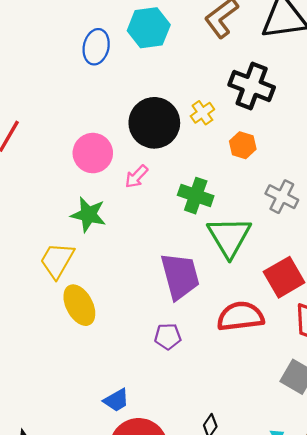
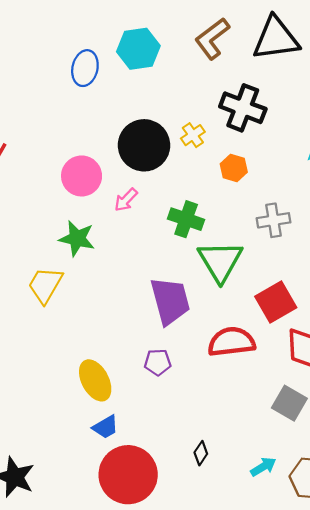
gray cross: (282, 197) -> (273, 220), turned -36
yellow ellipse: (79, 305) -> (95, 380), moved

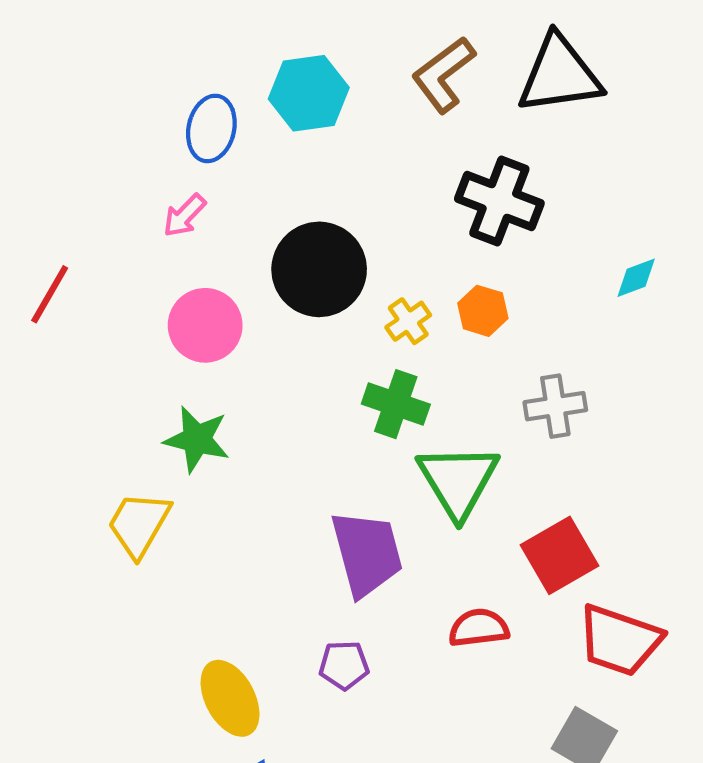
yellow cross: (193, 135) -> (408, 321), moved
pink arrow: (126, 200) -> (184, 216), moved
red semicircle: (231, 342) -> (479, 628), size x0.7

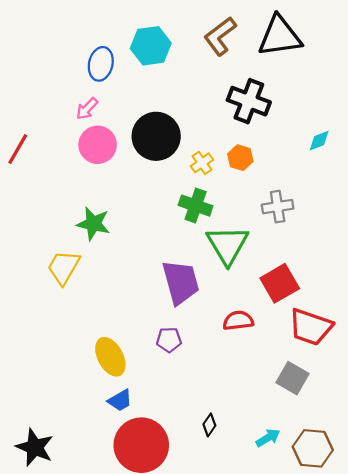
pink circle: (205, 325) -> (98, 145), moved

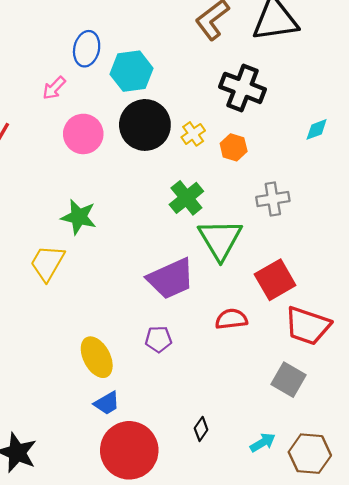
cyan hexagon: (151, 46) -> (131, 71), moved
pink arrow: (87, 109) -> (54, 88), moved
yellow cross: (202, 163) -> (193, 134), moved
green cross: (196, 206) -> (186, 198), turned 32
purple trapezoid: (181, 282) -> (171, 279), turned 81

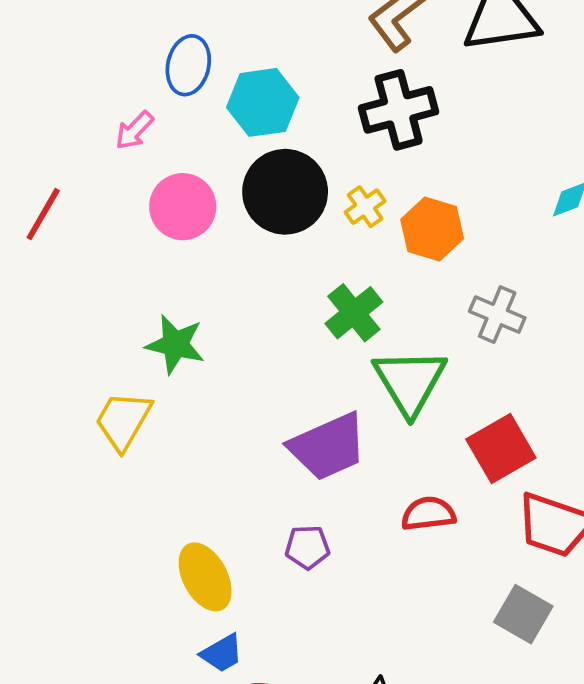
black cross: (243, 88) -> (399, 110), moved, turned -36
orange hexagon: (234, 147) -> (432, 229), size x1.4
gray cross: (273, 199) -> (497, 315), turned 32

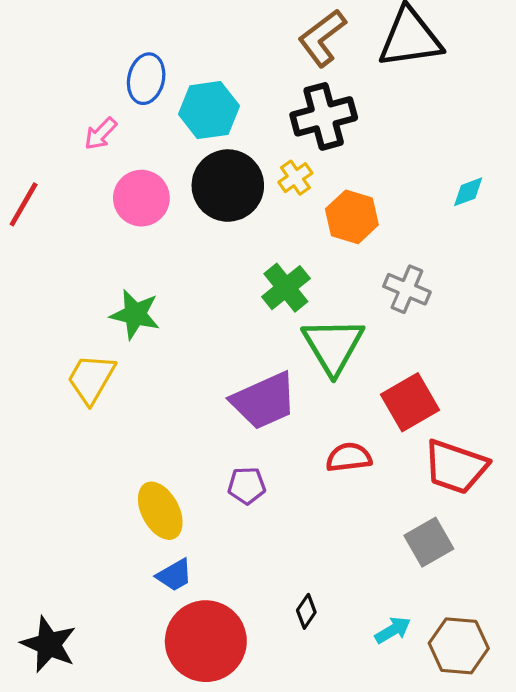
yellow cross: (365, 207) -> (295, 178), moved
gray square: (523, 614) -> (429, 542), turned 30

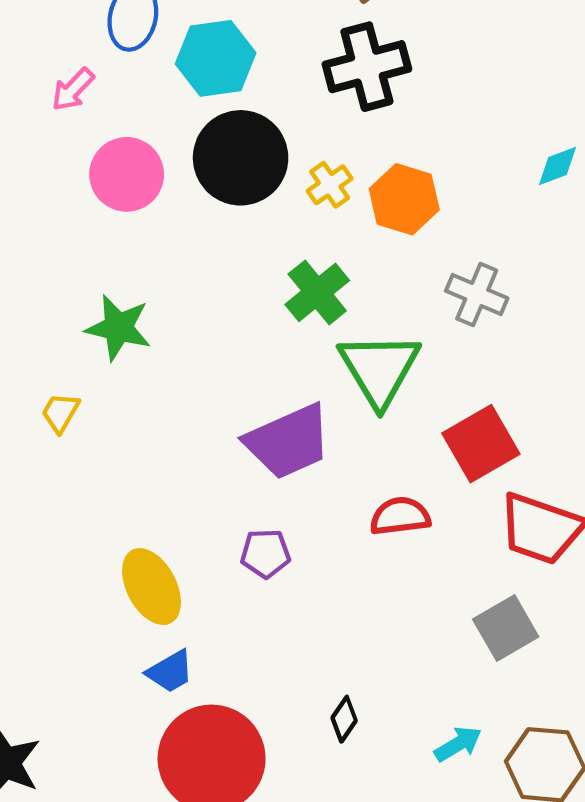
yellow cross: (295, 178) -> (330, 185), moved
yellow trapezoid: (91, 379) -> (60, 413), size x0.6

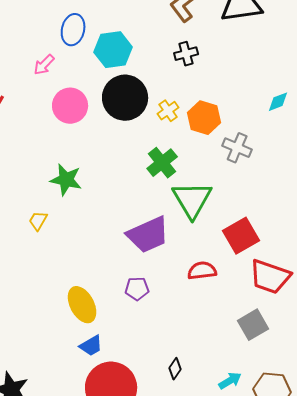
black cross: (367, 67) -> (186, 54), size x0.6
gray cross: (477, 295) -> (237, 148), moved

